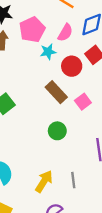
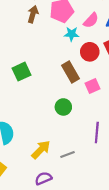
gray line: (73, 180) -> (67, 155), turned 64

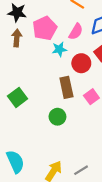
brown rectangle: (71, 72) -> (66, 87), turned 30
green circle: (63, 107) -> (57, 117), moved

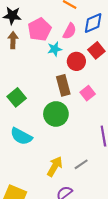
green circle: (57, 117) -> (56, 114), size x1.5
cyan semicircle: (15, 162) -> (21, 136), moved, turned 145

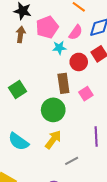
cyan semicircle: (21, 136) -> (19, 142), moved
yellow arrow: (55, 166) -> (53, 140), moved

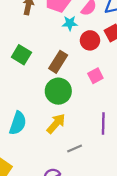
brown rectangle: (63, 83) -> (58, 62), moved, turned 36
green square: (17, 90) -> (21, 55), moved, turned -30
cyan semicircle: (19, 142) -> (18, 123), turned -110

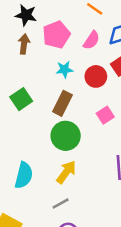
cyan star: (70, 23) -> (64, 69), moved
green square: (21, 55) -> (21, 99), turned 30
gray line: (75, 148) -> (61, 203), moved

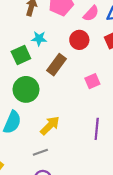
cyan star: (64, 69) -> (39, 38), moved
red circle: (96, 76) -> (79, 40), moved
green circle: (66, 136) -> (26, 89), moved

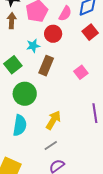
cyan star: (39, 38) -> (33, 46), moved
red circle: (79, 40) -> (53, 34), moved

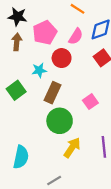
green circle: (25, 94) -> (60, 121), moved
yellow arrow: (53, 120) -> (72, 148), moved

